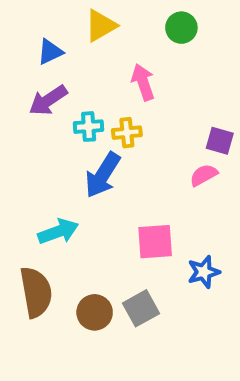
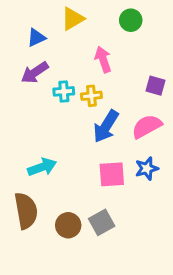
purple square: (220, 141) -> (155, 86), moved
blue arrow: (103, 175) -> (106, 126), moved
pink semicircle: (204, 175) -> (147, 126), size x1.5
blue star: (204, 272) -> (147, 169), moved

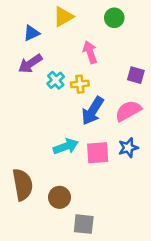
cyan cross: (64, 91) -> (56, 80), turned -36
cyan arrow: (42, 167) -> (66, 146), moved
gray square: (102, 222) -> (84, 224), moved, turned 35

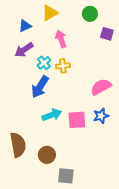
pink arrow: (90, 52) -> (61, 39), moved
purple square: (136, 75) -> (107, 34), moved
blue arrow: (93, 111) -> (40, 87), moved

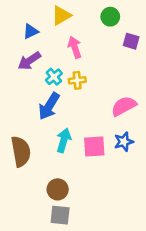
cyan arrow: (52, 115) -> (64, 140), turned -54
brown semicircle: (18, 145) -> (21, 151), moved
gray square: (66, 176) -> (60, 215), moved

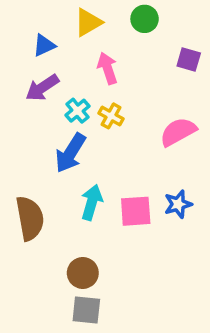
green circle: (110, 17) -> (145, 19), moved
yellow cross: (77, 80) -> (111, 116), turned 35
pink semicircle: (124, 106) -> (178, 132), moved

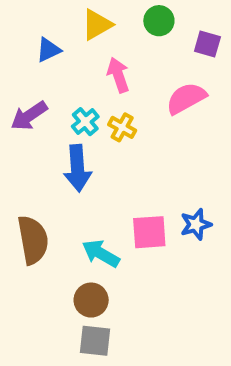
purple square: (189, 59) -> (207, 44), moved
purple arrow: (42, 88) -> (29, 116), moved
pink semicircle: (178, 132) -> (186, 98), moved
blue arrow: (70, 153) -> (78, 168), turned -36
cyan arrow: (92, 202) -> (101, 253), moved, turned -76

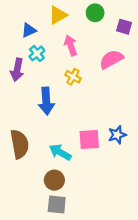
purple arrow: (29, 116) -> (17, 70), turned -45
cyan cross: (85, 122) -> (37, 53), moved

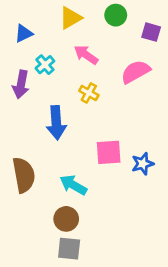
blue triangle: (29, 30) -> (24, 33), moved
pink arrow: (71, 45) -> (86, 55), turned -36
pink square: (89, 139) -> (109, 152), moved

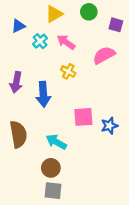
cyan cross: (45, 65) -> (40, 41), moved
purple arrow: (21, 84) -> (16, 82), moved

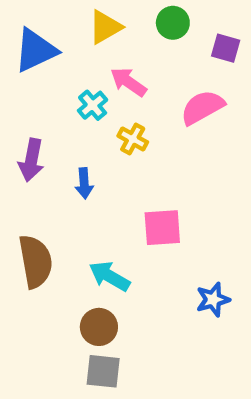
blue triangle: (18, 26) -> (36, 50), size x1.6
cyan cross: (40, 41) -> (93, 105), moved
blue arrow: (43, 94) -> (84, 183), size x0.6
blue star: (109, 126) -> (213, 299), moved

